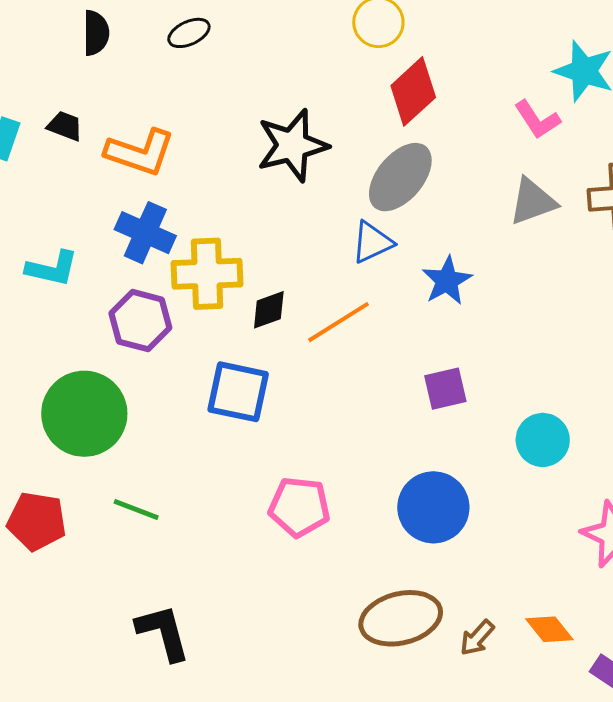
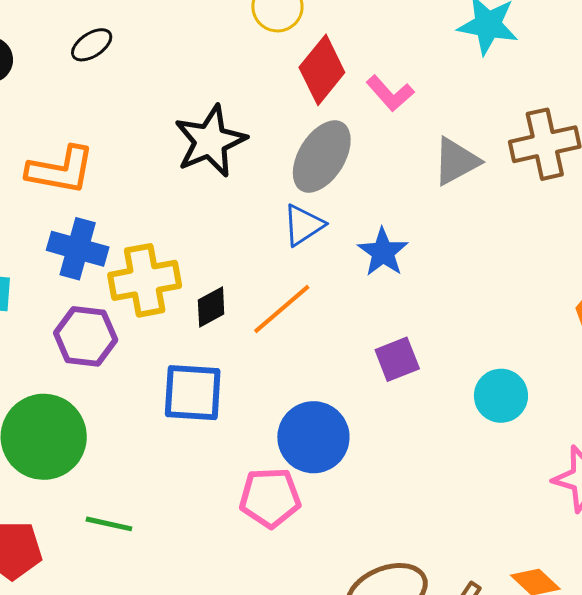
pink L-shape: (537, 120) -> (390, 93), moved
blue circle: (433, 507) -> (313, 437), moved

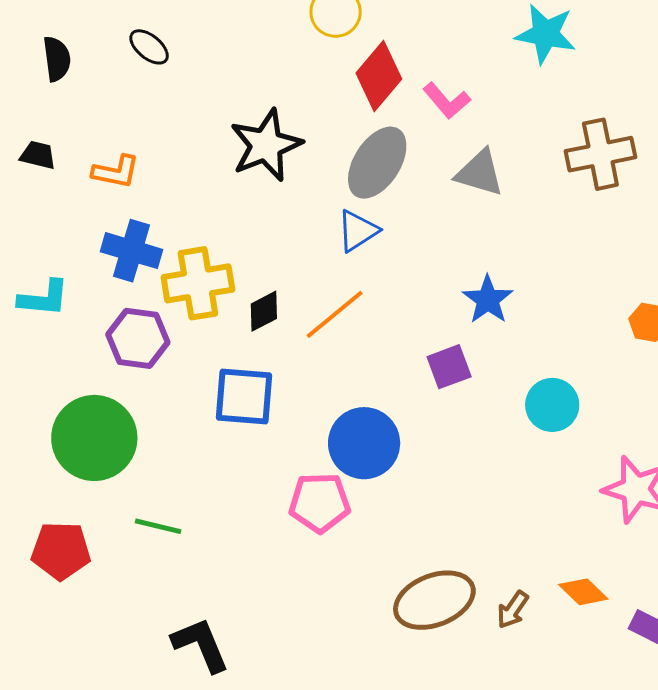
black ellipse: (92, 45) -> (149, 47), turned 72
gray triangle: (456, 161) -> (480, 173), moved, turned 44
orange L-shape: (61, 170) -> (116, 172), size x0.7
blue star: (383, 252) -> (488, 300), moved

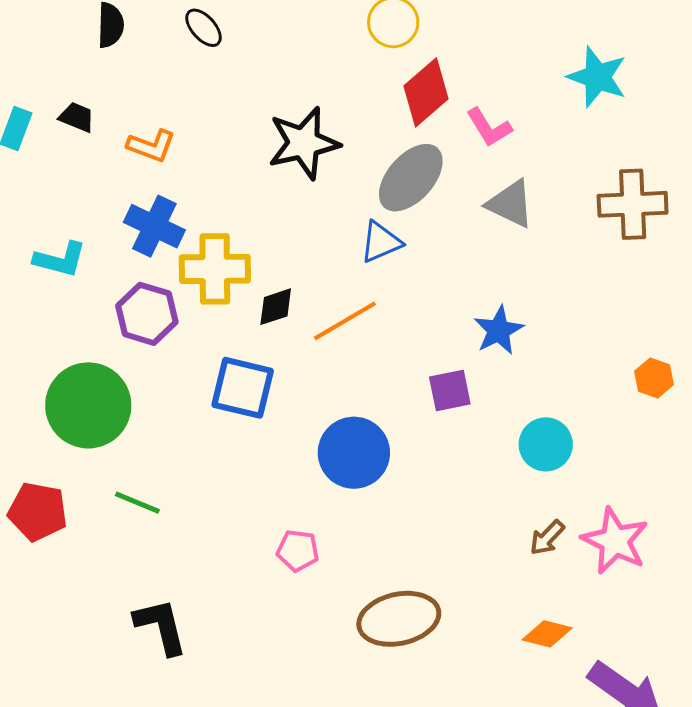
pink pentagon: (320, 503) -> (298, 550), moved, size x0.7
orange diamond: (583, 592) -> (547, 634), turned -39
brown arrow: (513, 610) -> (547, 538), moved

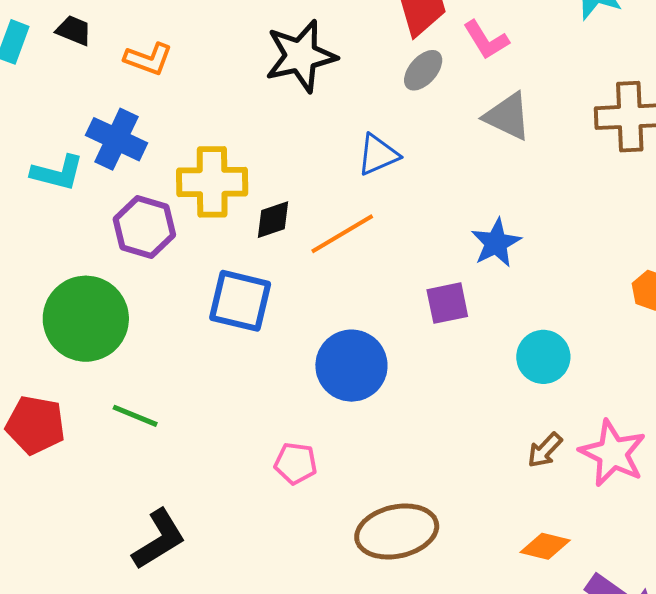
gray ellipse: (411, 178) -> (423, 70), moved, size x0.6
blue cross: (154, 226) -> (116, 139), moved
black L-shape: (161, 626) -> (159, 539), turned 72

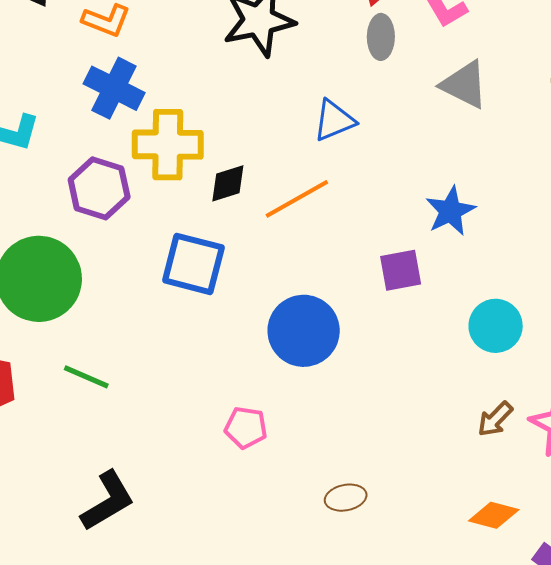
gray ellipse: (423, 70) -> (381, 37), turned -42
blue cross: (116, 139) -> (114, 88), moved
brown ellipse: (397, 531) -> (346, 498), size x0.5

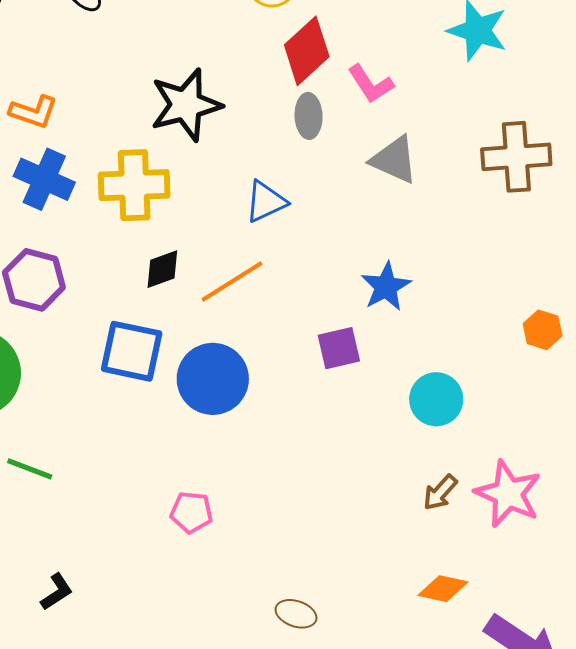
yellow cross: (168, 145) -> (134, 185), moved
blue circle: (304, 331) -> (213, 379), moved
brown ellipse: (346, 498) -> (296, 614), moved, turned 33
black L-shape: (108, 501) -> (57, 592), size x0.6

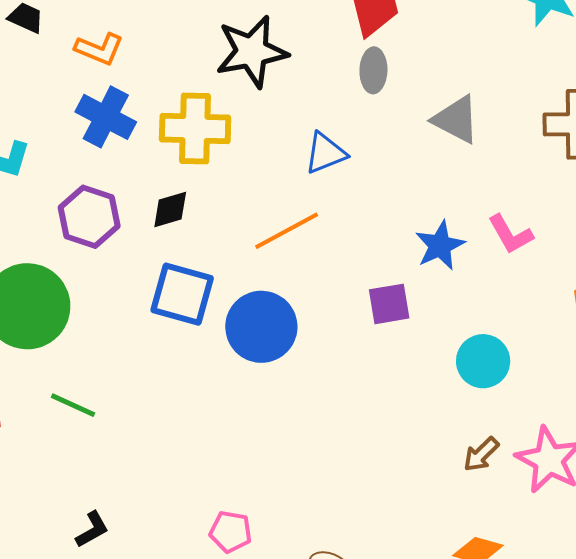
pink L-shape: (371, 84) -> (510, 234), moved
black diamond: (162, 269) -> (170, 209), moved
pink pentagon: (191, 512) -> (231, 532), moved

